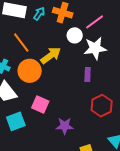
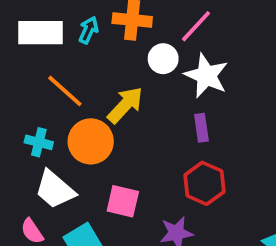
white star: (95, 48) -> (206, 76), turned -30
red hexagon: (102, 106) -> (204, 183), moved

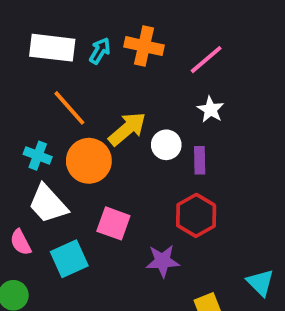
white circle: (163, 59) -> (166, 145), moved
white star: (206, 76) -> (211, 109), size x0.6

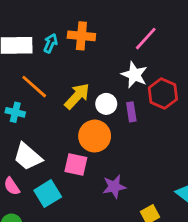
pink line: (206, 60) -> (146, 39), moved
white star: (211, 109) -> (134, 75), size x1.4
cyan cross: (38, 156) -> (15, 112), moved
orange circle: (89, 161) -> (95, 136), moved
red hexagon: (196, 215) -> (163, 93), moved

